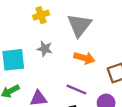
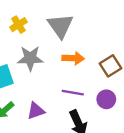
gray star: (45, 49) -> (30, 58), size x1.5

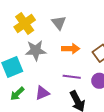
yellow cross: (18, 25) -> (25, 23), size x1.5
gray triangle: (60, 26) -> (59, 23), size x0.7

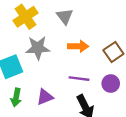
green arrow: (17, 94) -> (16, 97), turned -35

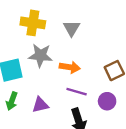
yellow cross: (26, 17) -> (33, 23), turned 35
orange arrow: (78, 46) -> (70, 67), moved

